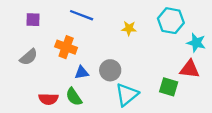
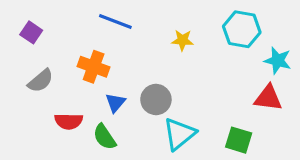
purple square: (33, 20) -> (31, 32), moved, turned 32
blue triangle: (82, 72) -> (115, 103), turned -40
green square: (169, 87) -> (239, 140), moved
red semicircle: (48, 99) -> (69, 121), moved

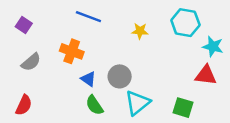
blue triangle: (115, 103) -> (88, 79), turned -35
red semicircle: (69, 121) -> (24, 105), moved, turned -66
green semicircle: (104, 137) -> (94, 105), moved

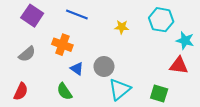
purple square: (24, 25) -> (32, 16), moved, size x1.5
green semicircle: (94, 105) -> (64, 91), moved

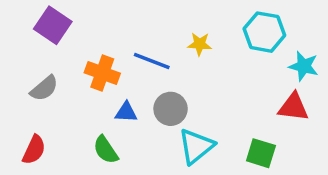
blue line: (77, 15) -> (152, 61), moved
blue triangle: (77, 69) -> (126, 112), turned -32

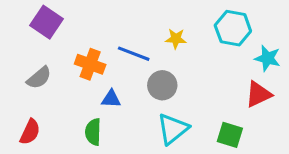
red triangle: (293, 107) -> (258, 94), turned -32
gray circle: (171, 109) -> (162, 85), moved
green semicircle: (106, 150) -> (93, 132), turned 36

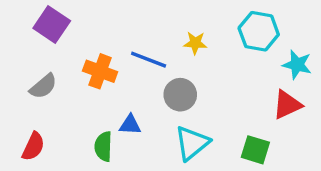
blue triangle: (111, 99) -> (130, 125), moved

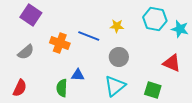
cyan star: (297, 65) -> (180, 29), moved
gray circle: (180, 95) -> (119, 57), moved
red triangle: (287, 105) -> (172, 63), turned 48

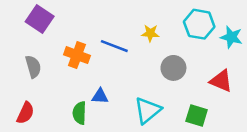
gray semicircle: (26, 52) -> (33, 67), turned -66
gray circle: (119, 57) -> (173, 68), moved

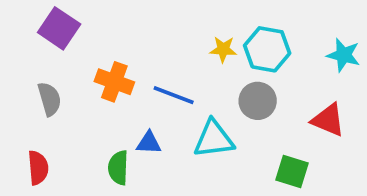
cyan hexagon: (199, 24) -> (267, 49), moved
blue line: (114, 46) -> (174, 95), moved
cyan triangle: (148, 110) -> (214, 139), moved, turned 32
red semicircle: (25, 113) -> (38, 168), turned -30

